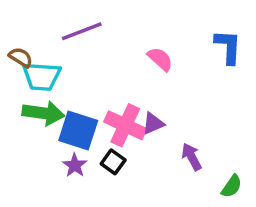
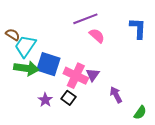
purple line: (82, 31) -> (85, 19), moved
cyan trapezoid: (42, 76) -> (25, 46), turned 120
purple triangle: (153, 124) -> (93, 75), turned -32
blue square: (78, 131) -> (48, 64), moved

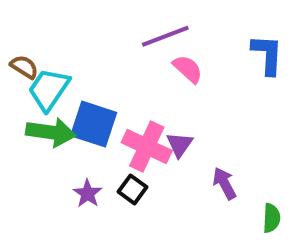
green semicircle: (140, 113) -> (271, 218), turned -32

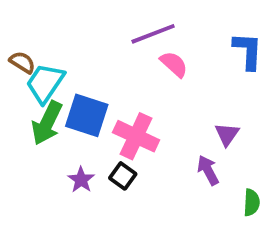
green arrow: (51, 132) -> (47, 123), turned 108
purple triangle: (179, 144) -> (227, 134), moved

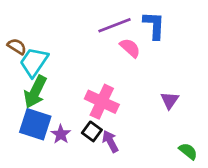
blue L-shape: (248, 51) -> (154, 25), moved
blue square: (87, 115) -> (35, 124), moved
purple arrow: (208, 170) -> (110, 141), moved
green semicircle: (252, 202) -> (188, 151), turned -54

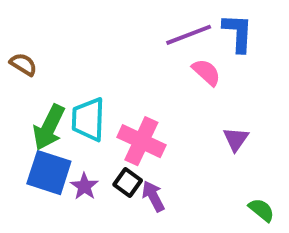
purple line: (115, 25) -> (189, 35), moved
blue L-shape: (154, 25) -> (238, 33), moved
pink semicircle: (130, 48) -> (206, 72), moved
cyan trapezoid: (34, 62) -> (88, 119), moved, turned -32

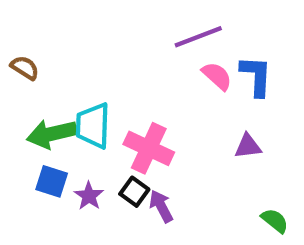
blue L-shape: (238, 33) -> (256, 76), moved
green arrow: (49, 127) -> (52, 134), turned 51
purple triangle: (236, 139) -> (248, 146), turned 48
blue square: (49, 173) -> (52, 181), size x0.7

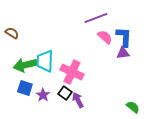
purple triangle: (248, 146) -> (123, 53), moved

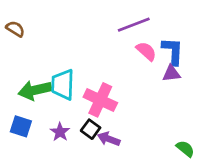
brown semicircle: (12, 33) -> (15, 29), moved
blue square: (25, 88) -> (21, 126), moved
purple arrow: (78, 100) -> (109, 139), turned -42

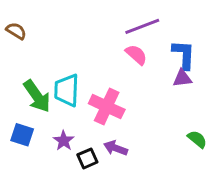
pink semicircle: (146, 51) -> (136, 55), moved
green arrow: (35, 90) -> (37, 96), turned -112
black square: (91, 129) -> (87, 158), moved, turned 30
green semicircle: (185, 149) -> (197, 139), moved

